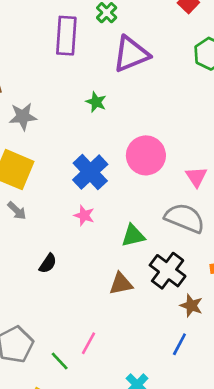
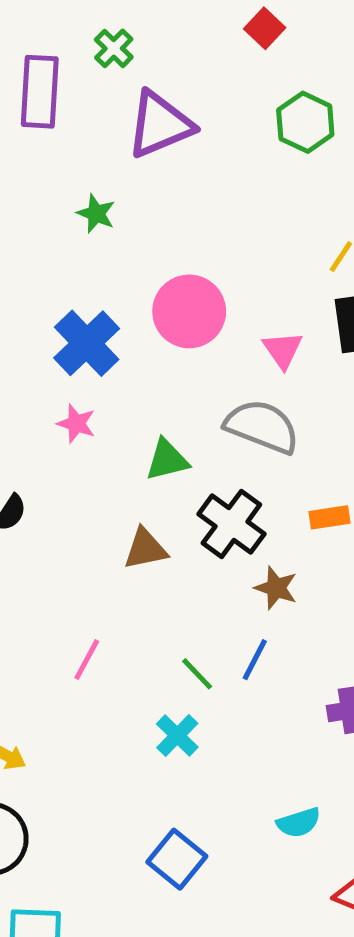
green line: (60, 361) -> (197, 674), moved

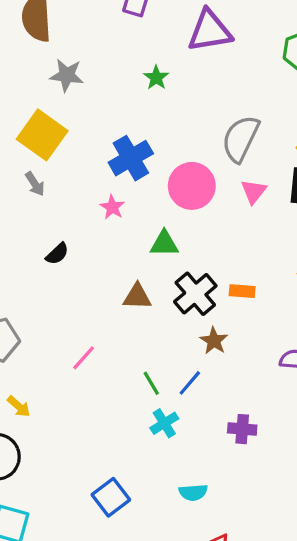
pink circle: (189, 311) -> (192, 186), moved
gray semicircle: (262, 426) -> (241, 139), moved, turned -99
orange rectangle: (330, 517) -> (242, 291), moved
cyan cross: (177, 735) -> (164, 423), moved

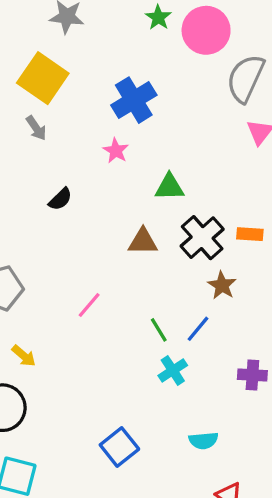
pink circle: (192, 186) -> (206, 30), moved

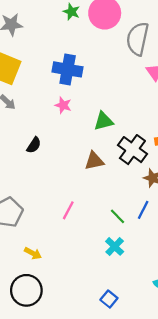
blue cross: (134, 100) -> (68, 69), turned -36
cyan cross: (173, 370) -> (115, 246), moved
blue square: (119, 447) -> (109, 299), size x0.7

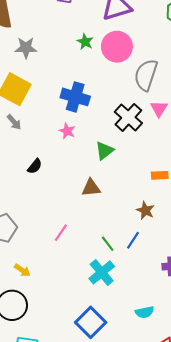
green triangle: (104, 121) -> (104, 151), turned -30
black cross: (132, 150) -> (128, 117), moved
cyan cross: (115, 246) -> (102, 272), size x1.4
blue square: (109, 299) -> (91, 322), size x1.8

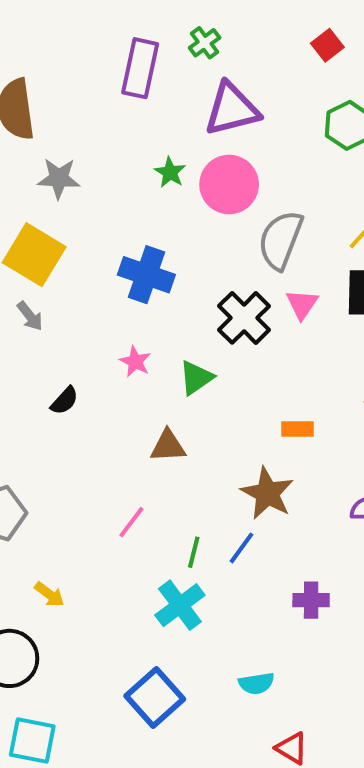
pink star: (67, 131) -> (135, 362), moved
brown star: (145, 210) -> (267, 493), size x1.5
pink line: (61, 233) -> (131, 522), moved
green line: (108, 244) -> (194, 552), turned 49
yellow arrow: (22, 270) -> (49, 594), moved

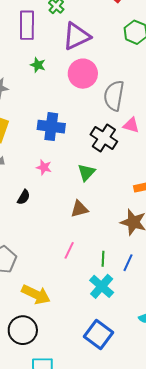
green star: (170, 172) -> (38, 65), moved
pink triangle: (302, 304) -> (131, 125), turned -36
pink star: (135, 362) -> (44, 167), moved
blue line: (242, 548) -> (128, 263), moved
yellow arrow: (49, 594) -> (36, 294), size x1.8

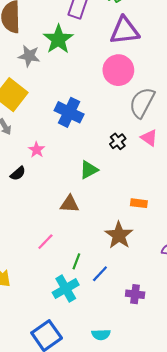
green star: (38, 65) -> (58, 39), moved, size x1.8
black cross: (104, 138) -> (118, 141), size x0.6
pink star: (44, 167) -> (37, 150), moved

